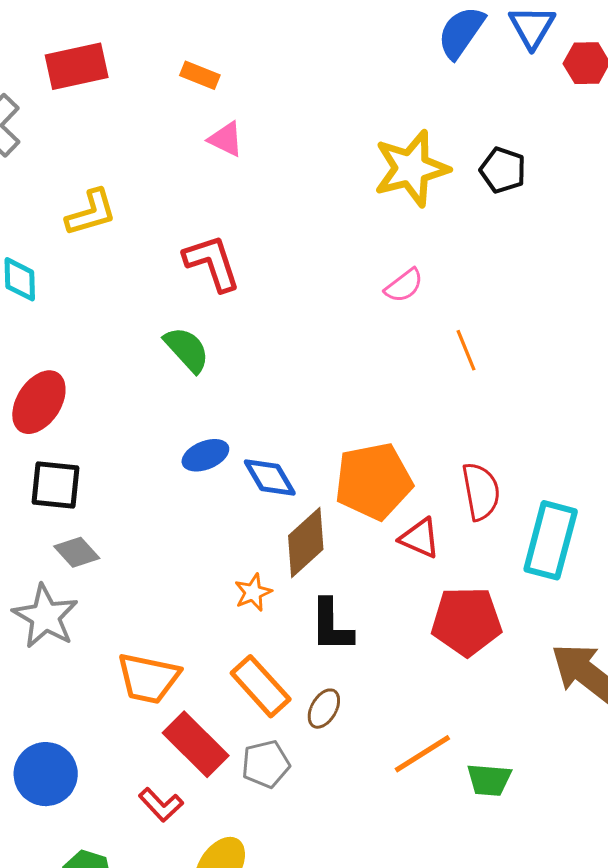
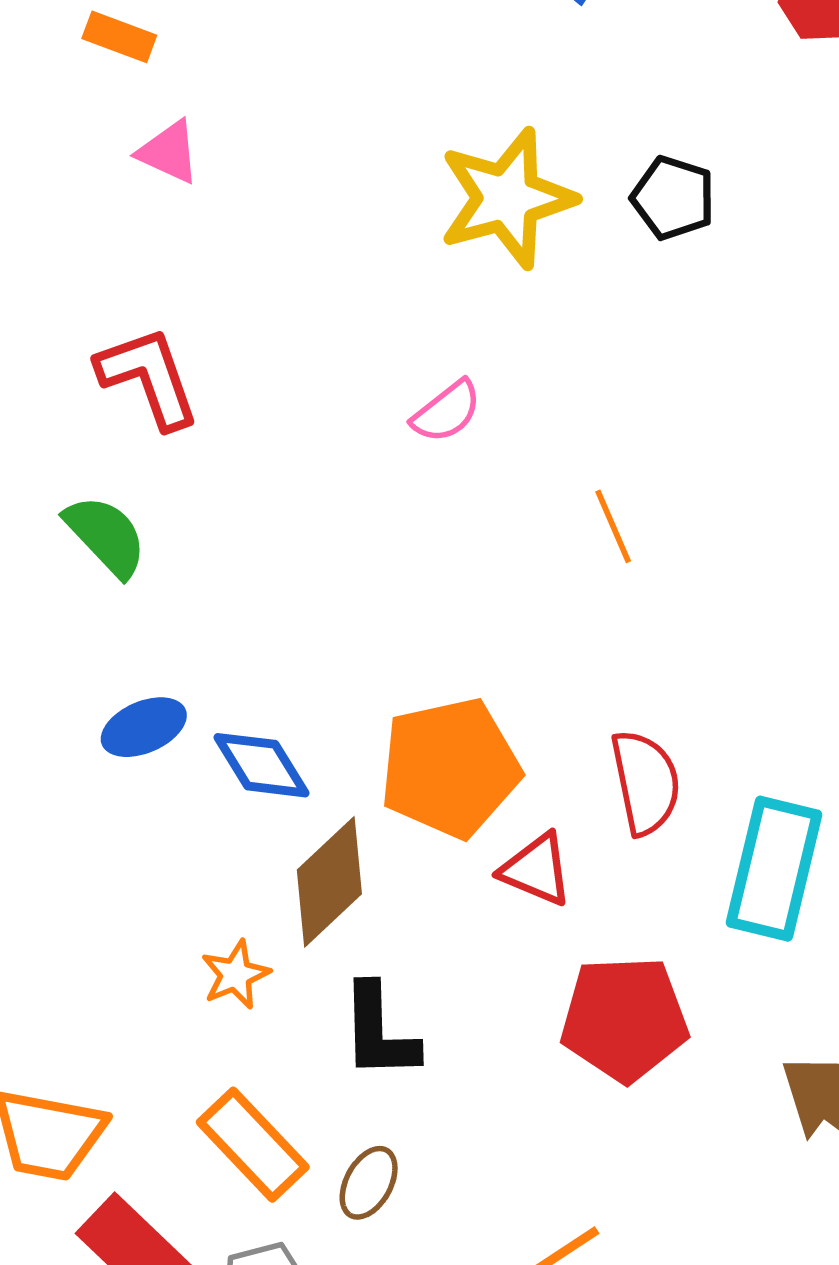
pink semicircle: (404, 286) -> (447, 412), moved

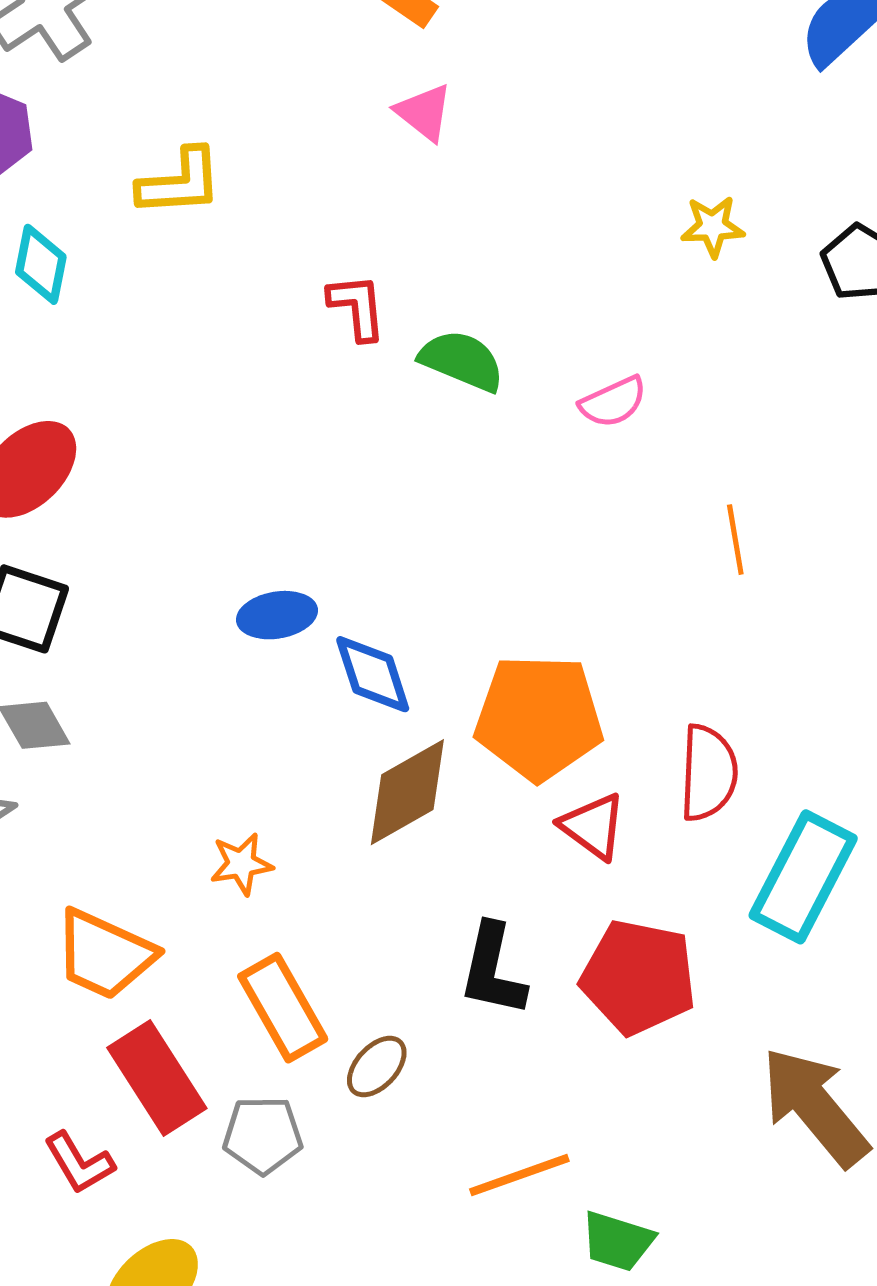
yellow star: (507, 198) -> (713, 226), size x0.5
red L-shape: (148, 377) -> (357, 307), size x0.7
green semicircle: (106, 536) -> (462, 361), moved, turned -38
orange star: (236, 975) -> (241, 864), moved
black L-shape: (379, 1032) -> (493, 970), moved

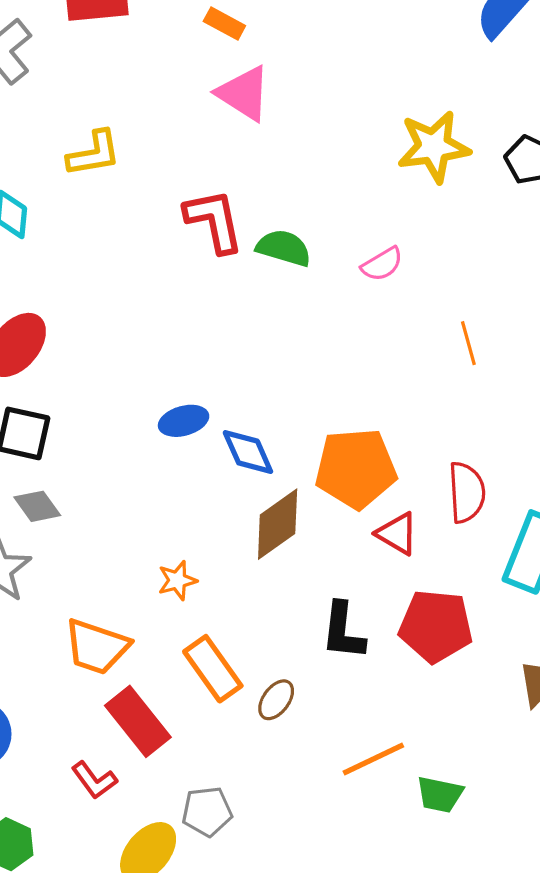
pink triangle: (424, 112) -> (244, 93), size x1.5
yellow star: (713, 226) -> (434, 147), size x1.8
red L-shape: (357, 307) -> (214, 221), size x1.5
gray pentagon: (263, 1135) -> (207, 811), moved

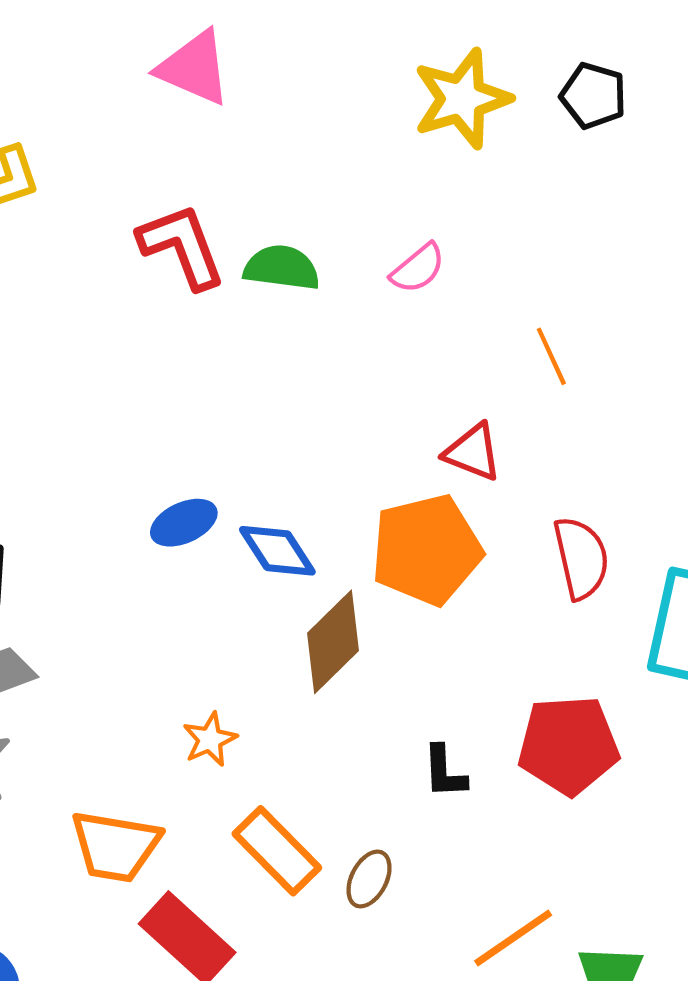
red triangle: (397, 534) -> (473, 452), moved
black L-shape: (343, 631) -> (445, 772), size x0.7

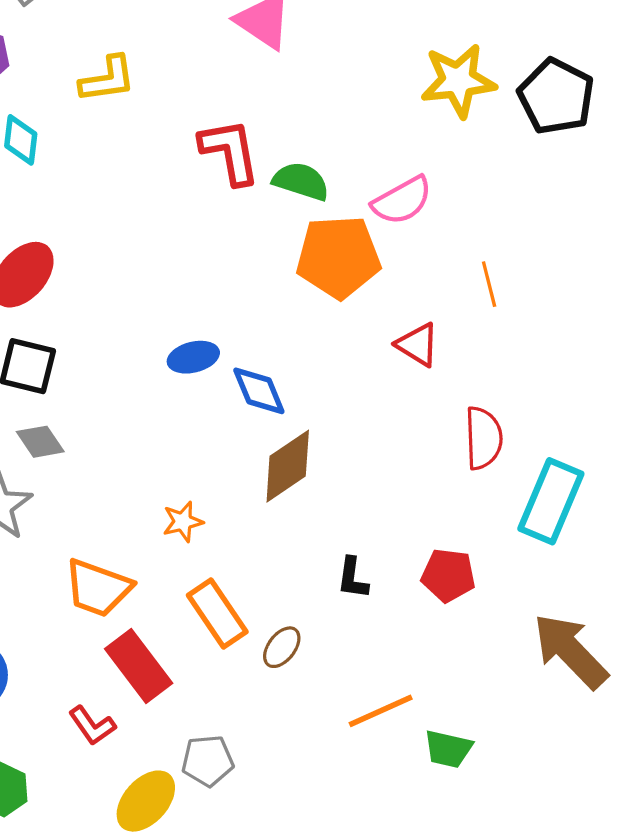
black pentagon: (593, 96) -> (556, 96), size x1.5
pink semicircle: (418, 268) -> (402, 200), size x1.4
orange pentagon: (426, 550) -> (338, 257), moved
red pentagon: (568, 745) -> (448, 575), size x0.7

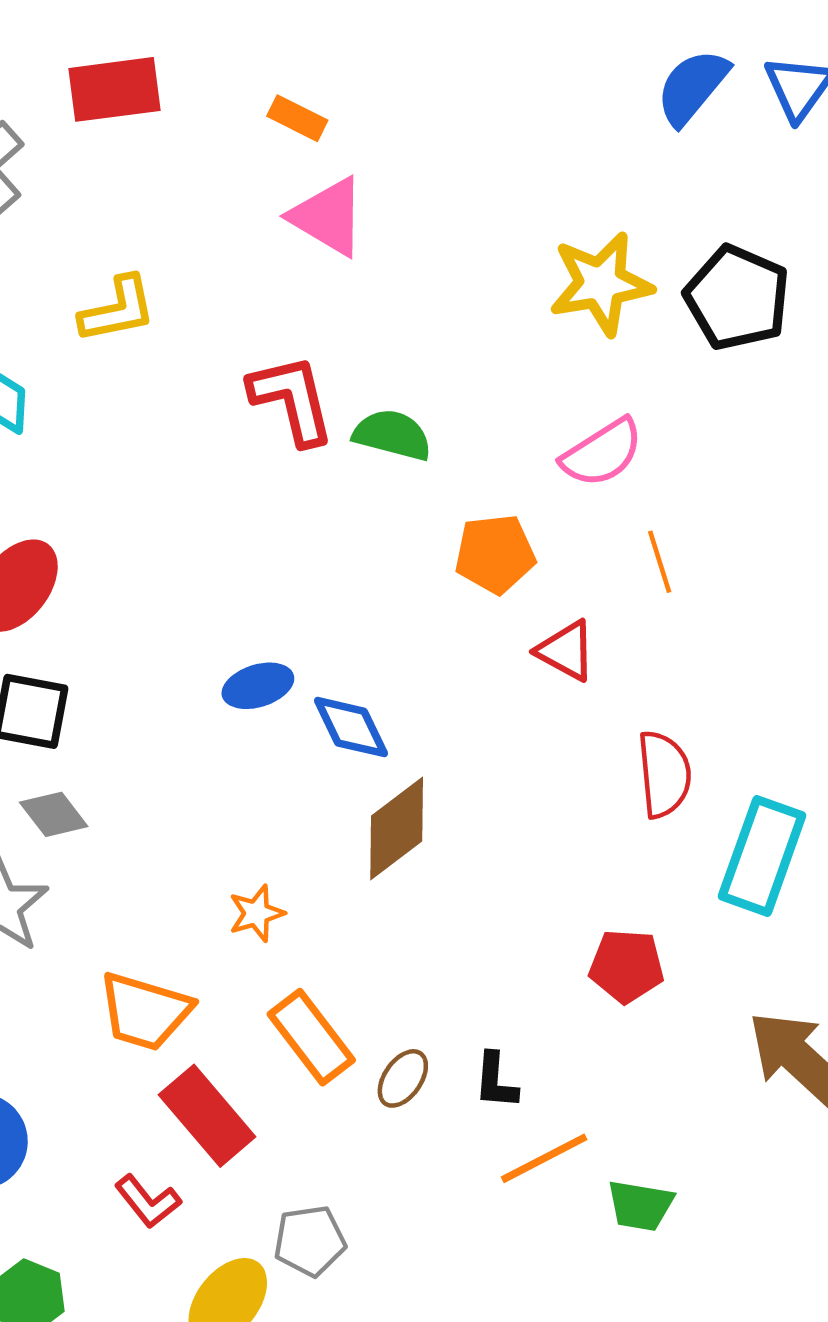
pink semicircle: (402, 200) -> (602, 453), moved
orange pentagon: (338, 257) -> (495, 554), moved, size x0.7
black L-shape: (353, 578) -> (496, 1081), moved

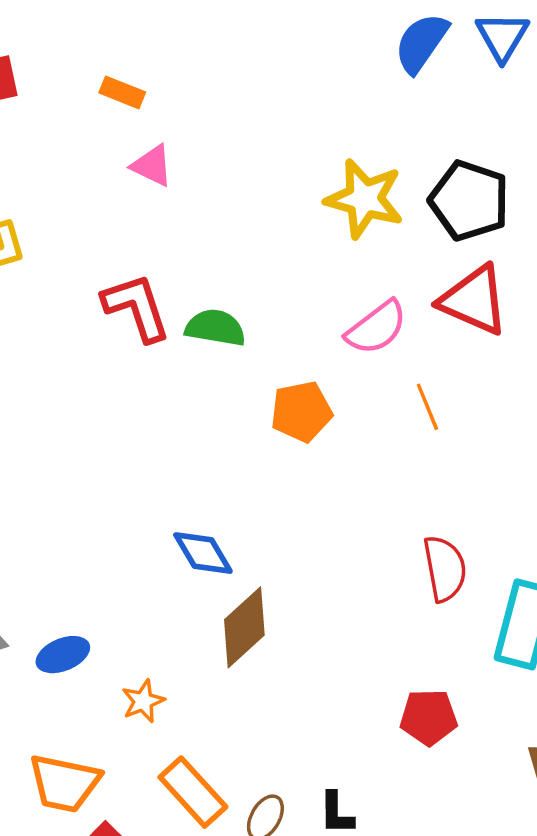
pink triangle: (328, 217) -> (152, 166), size x0.7
yellow star: (601, 284) -> (364, 199), turned 30
red triangle: (566, 651) -> (474, 300), moved, size x1.5
blue ellipse: (258, 686) -> (63, 655), moved

